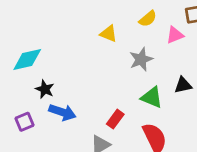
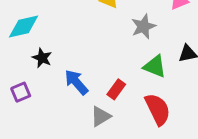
blue arrow: (62, 112) -> (76, 82), moved, turned -150

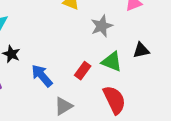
red rectangle: (116, 89) -> (83, 71), moved

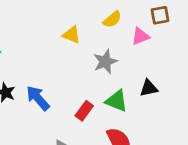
blue arrow: (42, 76) -> (38, 98), moved

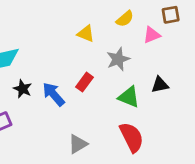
red rectangle: (84, 111) -> (84, 82), moved

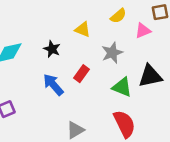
black triangle: (160, 85) -> (150, 76), size x1.5
black star: (23, 89) -> (52, 49), moved

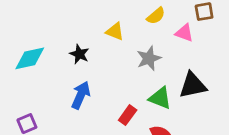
pink triangle: (143, 31) -> (184, 33), turned 42
red rectangle: (81, 74) -> (128, 115), moved
blue arrow: (53, 85) -> (81, 95), turned 65

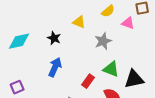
black triangle: (193, 85) -> (134, 79), moved

